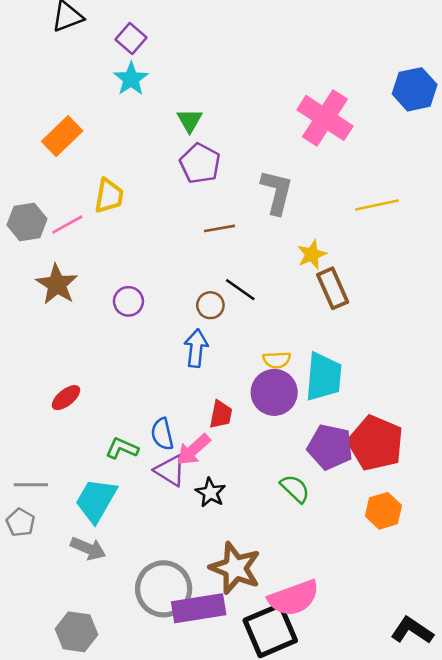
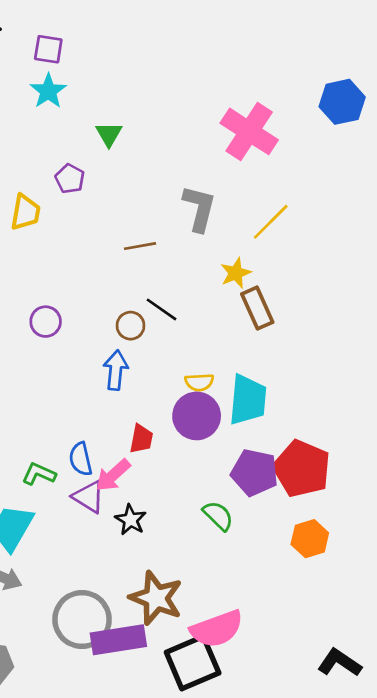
purple square: (131, 39) -> (48, 49), turned -32
purple pentagon: (200, 163) -> (70, 179), moved, size x0.7
yellow line: (377, 205) -> (271, 222), moved, turned -33

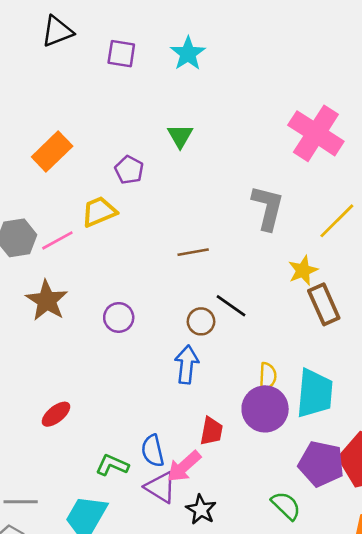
cyan star: (48, 91) -> (188, 54), moved
purple pentagon: (70, 179) -> (129, 170), moved
yellow trapezoid: (25, 212) -> (99, 212), turned -123
brown line: (140, 246) -> (193, 252), moved
yellow semicircle: (199, 382) -> (268, 376), turned -84

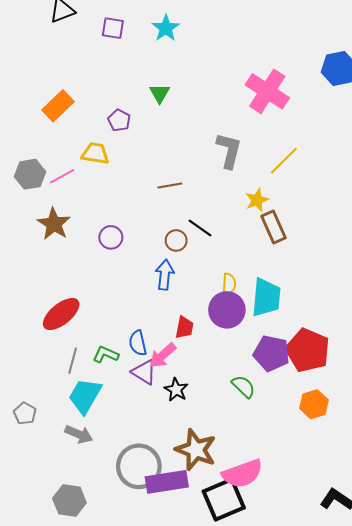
yellow trapezoid: (99, 212) -> (95, 153), turned 32
red ellipse: (56, 414) -> (61, 314), size x1.6
gray line: (21, 502) -> (73, 361), moved, turned -75

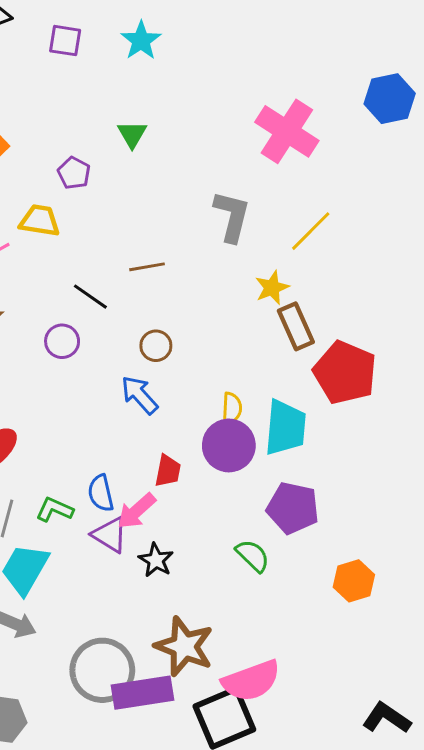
black line: (200, 228) -> (90, 297), moved
blue arrow: (165, 275) -> (139, 395), turned -48
red pentagon: (308, 350) -> (345, 373), moved

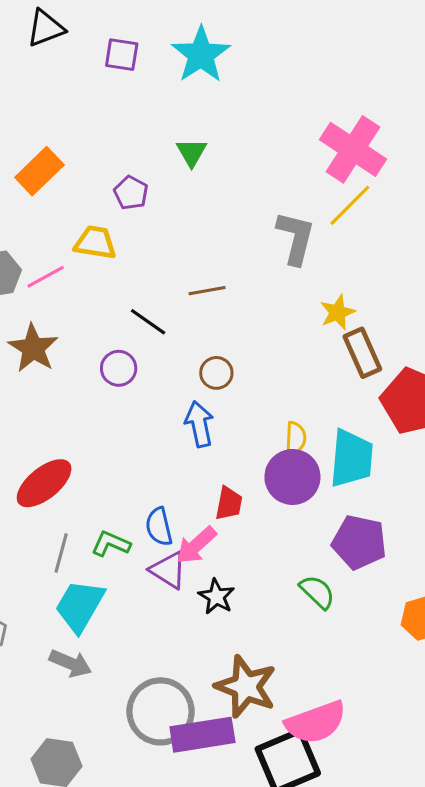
cyan star: (141, 41) -> (201, 55), size x1.4
yellow line: (311, 231) -> (350, 205), moved
blue arrow: (139, 395) -> (199, 424), turned 30

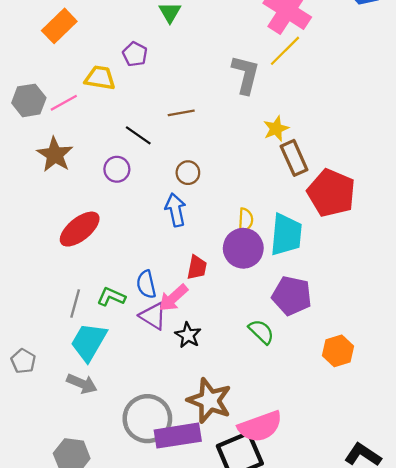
purple pentagon: (131, 193) -> (135, 54), moved
red ellipse: (44, 483) -> (80, 229), moved

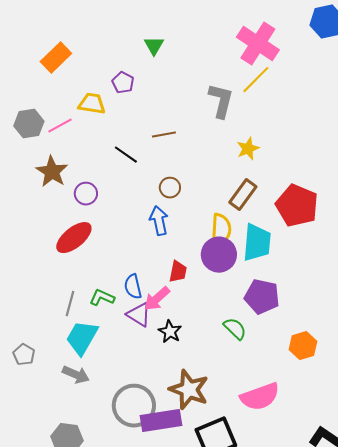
brown rectangle: (294, 158) -> (243, 195), moved, turned 60
purple circle: (117, 169) -> (86, 194), moved
yellow semicircle: (246, 220) -> (221, 230), size x1.5
pink semicircle: (260, 427) -> (260, 397), moved

